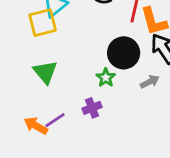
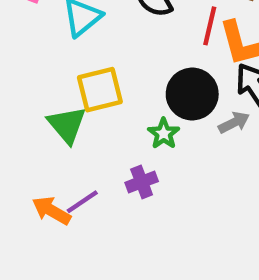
yellow square: (43, 23) -> (100, 90), moved
gray arrow: (150, 82) -> (234, 123), moved

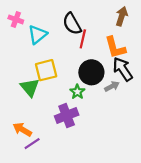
red line: (210, 26) -> (83, 39), moved
purple cross: (142, 182) -> (67, 116), size x1.5
purple line: (82, 202) -> (32, 144), moved

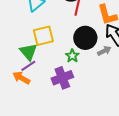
orange arrow: (22, 130) -> (21, 78), moved
purple line: (32, 144) -> (28, 66), moved

